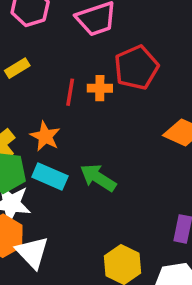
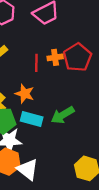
red pentagon: (136, 68) -> (77, 57), moved
green arrow: (98, 178) -> (63, 115), turned -55

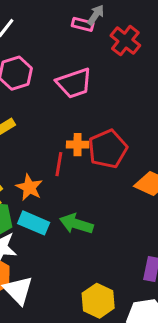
red line: (36, 63) -> (59, 164), moved
green arrow: (63, 115) -> (76, 224), turned 40

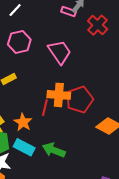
pink trapezoid: (74, 83) -> (60, 52), turned -110
orange cross: (78, 145) -> (59, 95), size x1.5

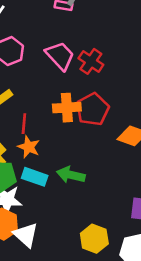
red cross: (98, 25) -> (91, 61), moved
red line: (45, 108) -> (24, 124), moved

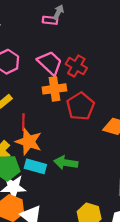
orange cross: (67, 108) -> (54, 89), moved
orange star: (29, 147) -> (29, 142), size x1.4

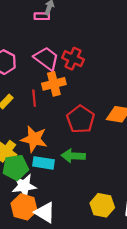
red pentagon: (80, 106) -> (81, 119), moved
red line: (23, 122) -> (34, 98), moved

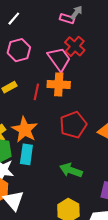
red cross: (73, 59) -> (75, 46), moved
green arrow: (73, 156) -> (71, 170), moved
cyan rectangle: (43, 163) -> (26, 154), turned 72

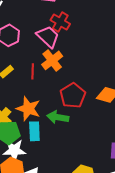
orange cross: (59, 84) -> (52, 60), turned -30
green arrow: (71, 170) -> (58, 117), moved

